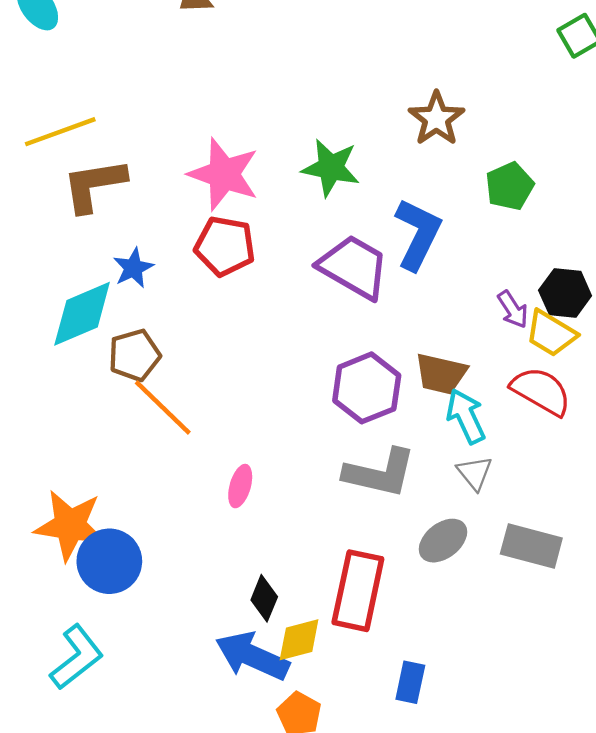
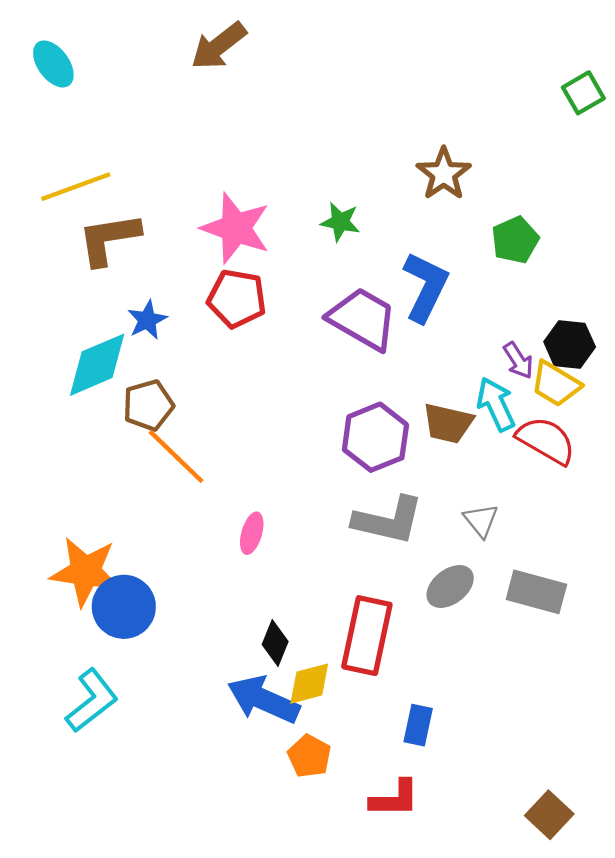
green star: (331, 168) -> (340, 222), size x0.7
cyan arrow: (466, 416) -> (496, 404), moved

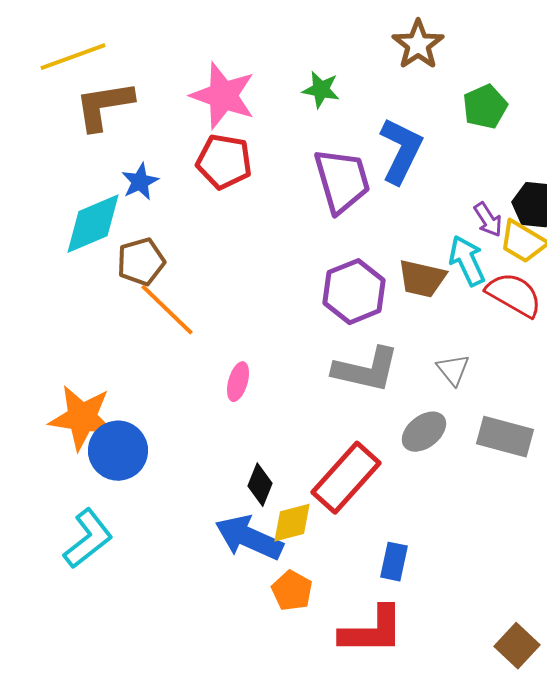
purple trapezoid: (363, 319) -> (342, 181), turned 44
red rectangle: (367, 636) -> (346, 478), turned 30
red L-shape: (395, 799) -> (372, 631), size x1.4

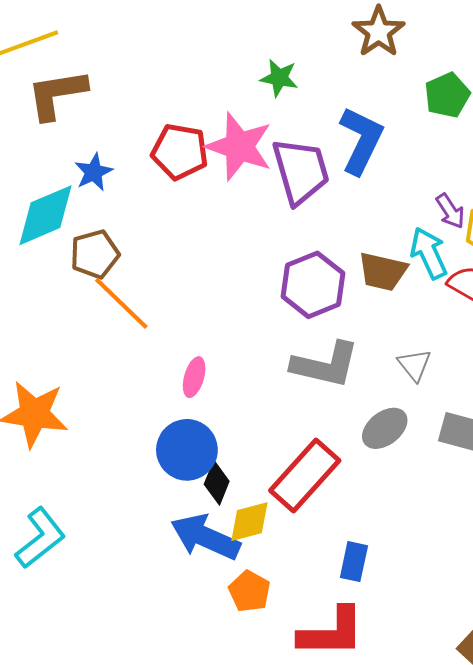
pink star: (223, 96) -> (239, 147), moved
blue circle: (118, 451) -> (187, 450), moved

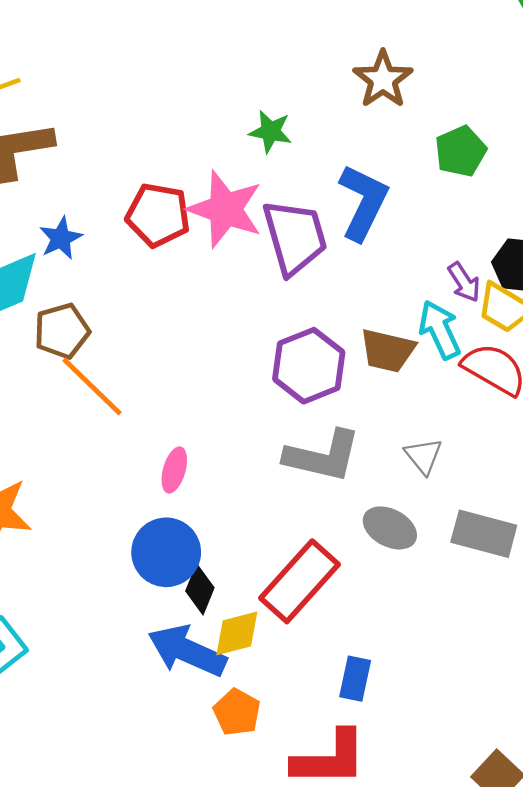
gray ellipse: (385, 428) -> (390, 528), turned 66

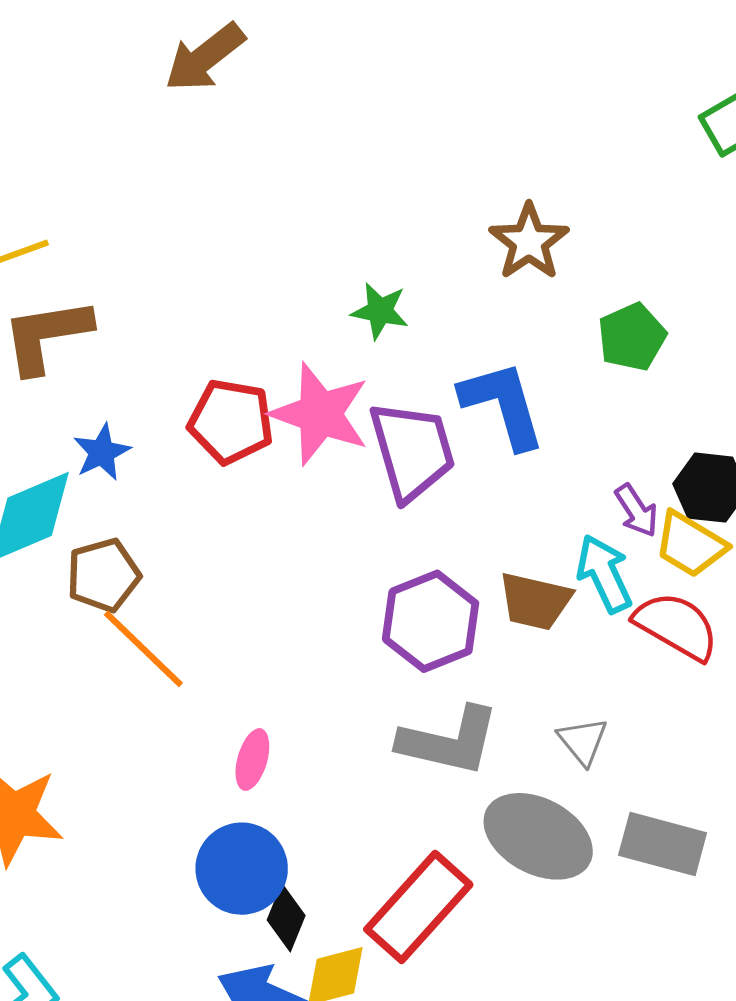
blue L-shape: (363, 202) -> (503, 405), turned -42
gray ellipse: (390, 528) -> (538, 836), size x1.5

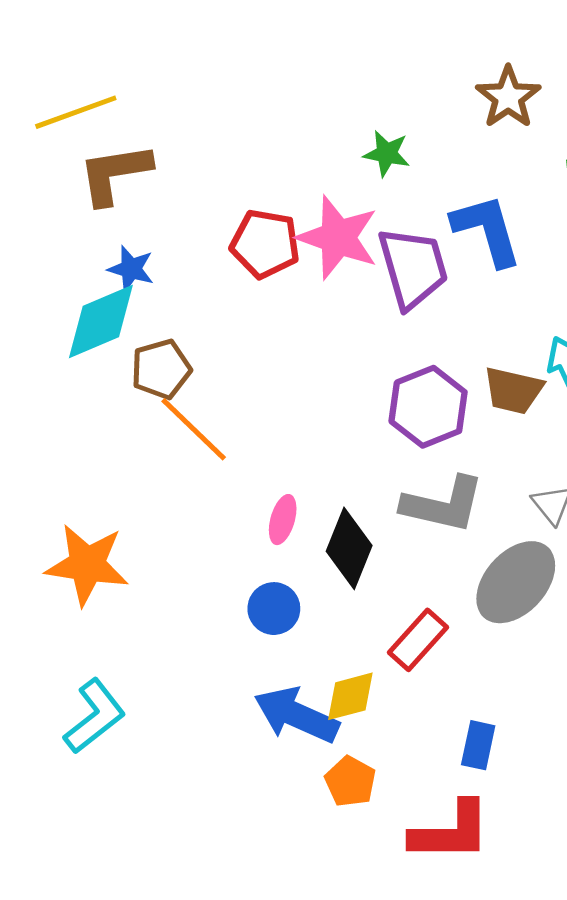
blue star: (102, 452) -> (131, 269), moved, turned -30
gray ellipse: (538, 836) -> (516, 582), turned -76
blue circle: (242, 869) -> (274, 609), size x0.7
red rectangle: (418, 907) -> (418, 640), size x0.7
black diamond: (286, 918) -> (349, 548), moved, size x1.5

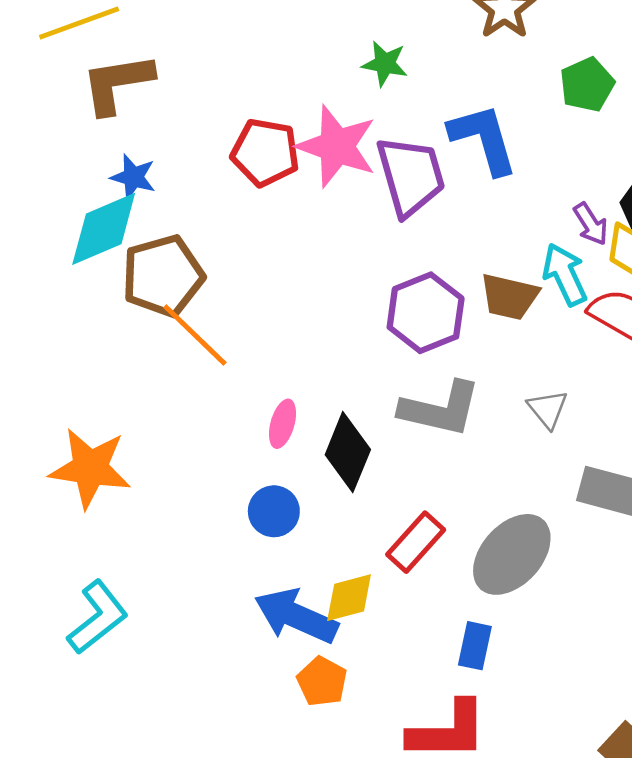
brown pentagon: (161, 369) -> (163, 276), size x1.4
gray ellipse: (516, 582) -> (512, 554), moved
orange pentagon: (350, 781) -> (322, 681), moved

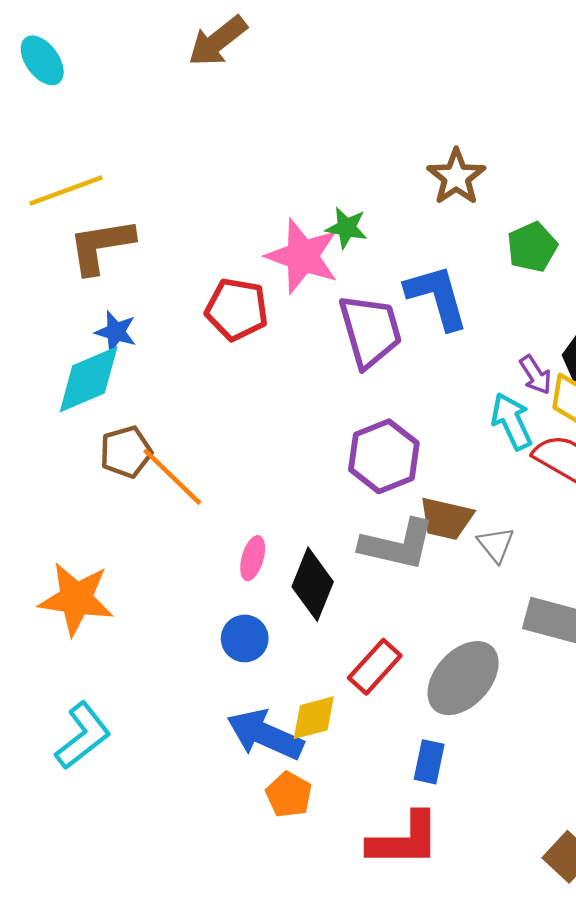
pink star: (337, 146) -> (302, 256), moved
brown pentagon: (163, 276) -> (126, 452), moved, size x0.7
brown trapezoid: (509, 297) -> (446, 519), moved

